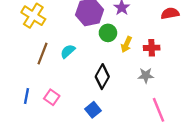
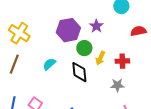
brown line: (42, 54) -> (14, 64), moved
black diamond: (102, 77) -> (79, 72), moved, turned -35

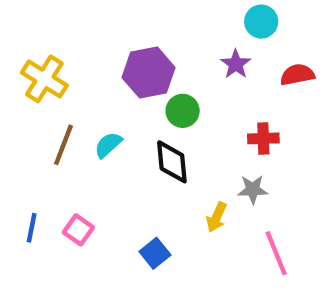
purple star: (96, 26) -> (236, 64), moved
yellow arrow: (100, 58) -> (217, 217), moved
brown line: (14, 64) -> (64, 145), moved

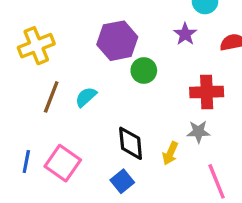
yellow cross: (44, 79) -> (36, 46), turned 36
red cross: (263, 138) -> (207, 92), size x1.4
black diamond: (172, 162) -> (131, 143), moved
pink square: (78, 230) -> (63, 163), size x1.5

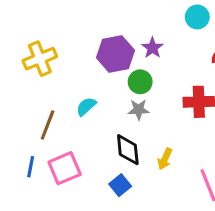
purple star: (185, 34) -> (153, 48), moved
brown line: (51, 97) -> (48, 125), moved
gray star: (198, 132) -> (139, 110), moved
pink square: (63, 163) -> (65, 168), turned 32

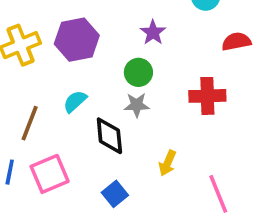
purple hexagon: (115, 54) -> (77, 40), moved
black diamond: (128, 150) -> (109, 136), moved

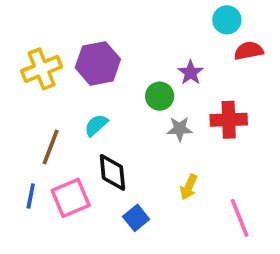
purple star: (153, 32) -> (191, 73), moved
red semicircle: (236, 42) -> (249, 51), moved
gray star: (137, 105) -> (180, 129), moved
black diamond: (109, 136) -> (112, 172), moved

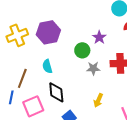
cyan semicircle: (96, 125) -> (47, 66), turned -64
blue line: (31, 196) -> (11, 97), moved

